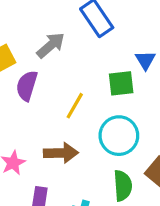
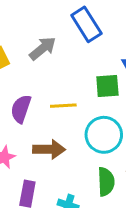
purple semicircle: (27, 86) -> (21, 109), moved
yellow line: (75, 106) -> (63, 106), turned 55

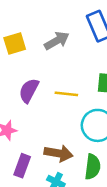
brown arrow: (49, 149) -> (58, 153), moved

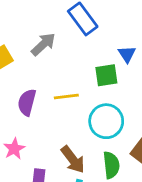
brown arrow: (58, 153) -> (73, 160), turned 56

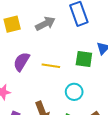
cyan circle: (106, 121) -> (74, 92), size x0.7

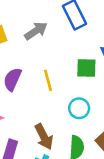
yellow line: (51, 66) -> (48, 80), turned 72

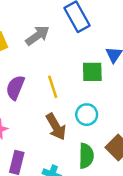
brown arrow: (44, 137) -> (56, 127), moved

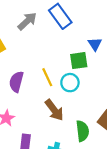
gray arrow: (37, 36) -> (27, 21), moved
cyan circle: (87, 115) -> (70, 83), moved

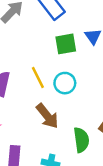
green square: (79, 61) -> (66, 44), moved

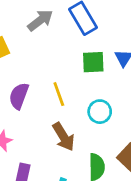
cyan circle: (65, 83) -> (100, 112), moved

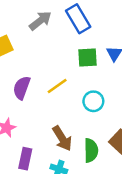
yellow line: (59, 94) -> (57, 86), turned 75
brown arrow: (64, 137) -> (62, 138), moved

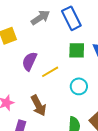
purple semicircle: (22, 88) -> (29, 61), moved
brown arrow: (62, 138) -> (38, 106), moved

